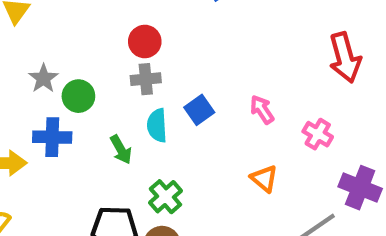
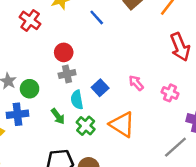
orange triangle: (264, 179) -> (122, 125), moved, size x1.6
green cross: (165, 197) -> (86, 126), moved

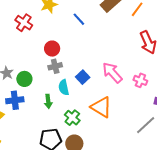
pink arrow: (136, 83) -> (112, 73), size x1.6
green arrow: (58, 116) -> (48, 101), turned 32
green cross: (86, 126) -> (72, 118), moved

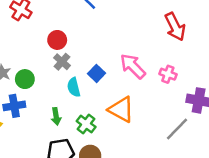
gray cross: (55, 66) -> (62, 62), turned -32
green arrow: (48, 101) -> (56, 116), moved

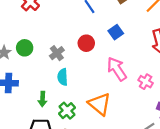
red circle: (57, 40) -> (86, 43), moved
blue square: (96, 73) -> (116, 32), moved
green circle: (25, 79) -> (25, 48), moved

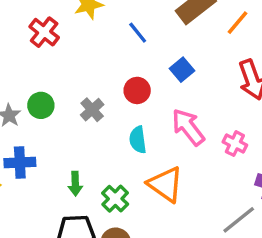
cyan semicircle: (63, 77) -> (138, 140), moved

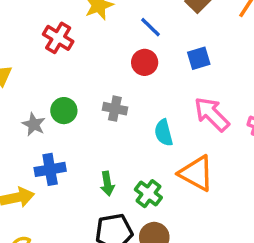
blue square: (182, 70) -> (199, 58), turned 30
red circle: (137, 90) -> (145, 62), moved
gray cross: (92, 110) -> (115, 109), turned -30

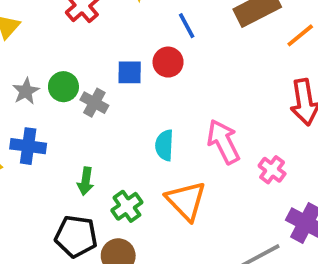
blue square: (199, 58) -> (130, 72), moved
gray cross: (115, 109) -> (94, 103), moved

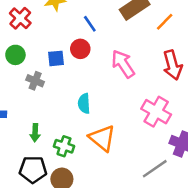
green circle: (63, 87) -> (15, 55), moved
pink arrow: (223, 142) -> (123, 64), moved
pink cross: (272, 170) -> (156, 112), size x1.6
green cross: (127, 206) -> (64, 146), turned -30

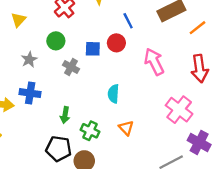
orange triangle: (102, 138) -> (126, 128), size x0.6

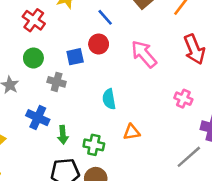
blue cross: (30, 93) -> (38, 118), moved, turned 30
pink cross: (179, 110) -> (183, 99), size x0.6
orange triangle: (126, 128) -> (132, 132), turned -42

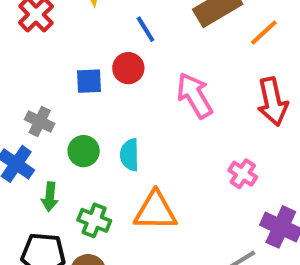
green circle: (33, 58) -> (84, 151), moved
gray cross: (57, 82) -> (40, 121), moved
orange triangle: (132, 132) -> (155, 211), size x1.6

